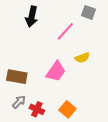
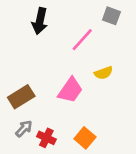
brown rectangle: (17, 77) -> (21, 97), turned -42

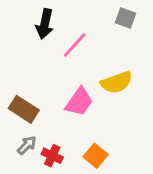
pink line: (82, 40) -> (75, 45), moved
yellow semicircle: (103, 73) -> (117, 82), size x1.5
brown rectangle: (21, 97) -> (24, 109), turned 65

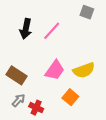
black arrow: (45, 24) -> (26, 29), moved
yellow semicircle: (117, 82) -> (84, 70), moved
orange square: (96, 156) -> (70, 97), moved

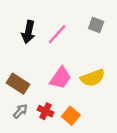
gray square: (87, 12) -> (96, 25), moved
orange square: (70, 97) -> (71, 116), moved
red cross: (36, 108) -> (46, 111), moved

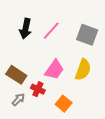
gray square: (96, 25) -> (87, 35), moved, size x1.5
yellow semicircle: (93, 78) -> (83, 70), turned -50
red cross: (46, 111) -> (38, 89), moved

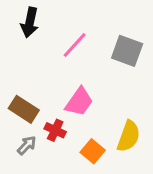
black arrow: (26, 29) -> (30, 22), moved
yellow semicircle: (83, 70) -> (129, 136), moved

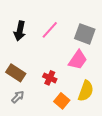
black arrow: (30, 22) -> (20, 31), moved
pink trapezoid: (79, 102) -> (78, 60), moved
red cross: (55, 130) -> (50, 78), moved

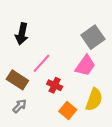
pink line: (50, 30) -> (41, 63), moved
gray square: (85, 34) -> (93, 37), turned 35

